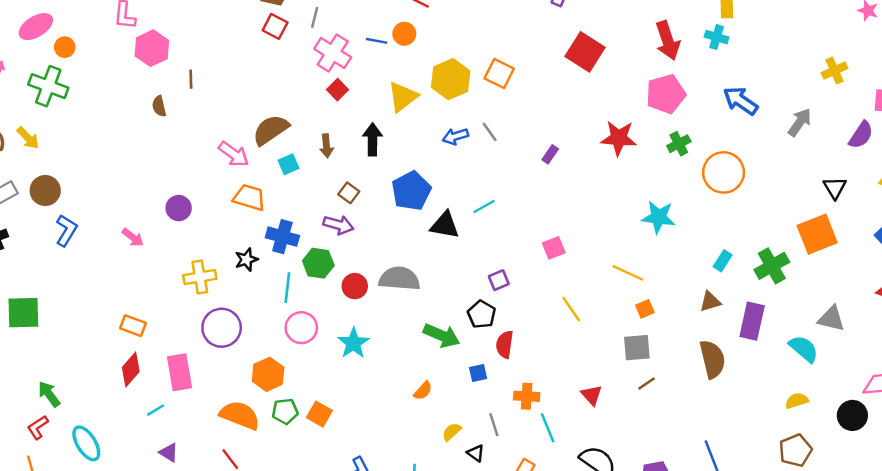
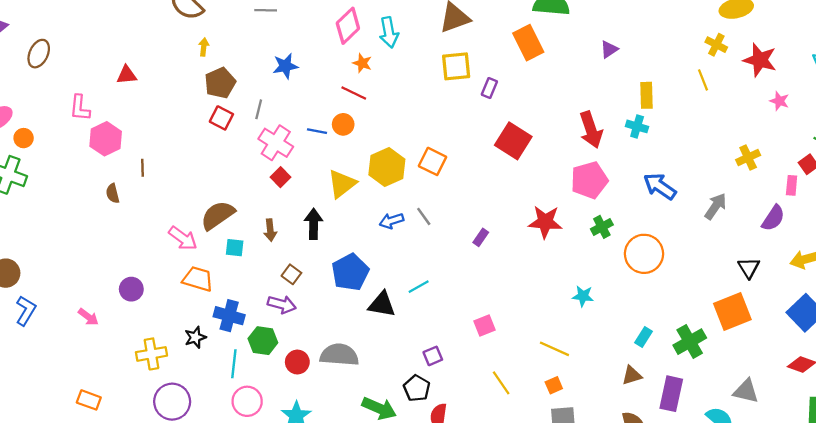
cyan square: (288, 164) -> (235, 248), turned 30
cyan star: (659, 217) -> (583, 296), size x0.7
orange square: (645, 309) -> (554, 385), moved

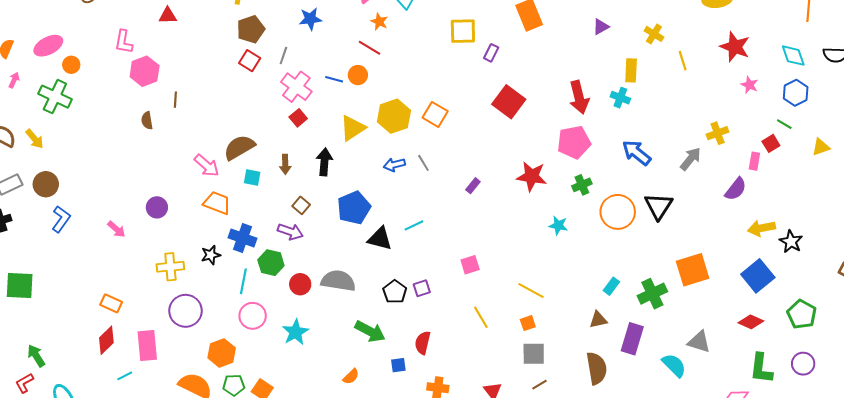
yellow cross: (716, 45) -> (654, 34), moved
gray arrow: (716, 206) -> (691, 159), moved
black triangle: (749, 268) -> (659, 206), moved, size x1.4
cyan star: (583, 296) -> (558, 225), moved
black pentagon: (417, 388) -> (395, 292), moved

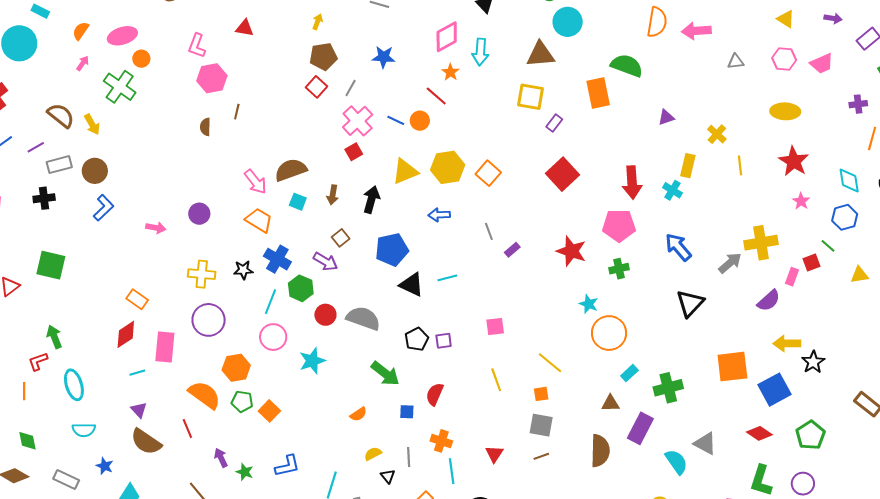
yellow cross: (718, 133) -> (761, 243), size x1.5
gray line: (423, 163) -> (489, 231), moved
orange circle: (618, 212) -> (609, 333), moved
pink arrow: (116, 229) -> (156, 228), turned -42
orange square: (693, 270) -> (732, 367), moved

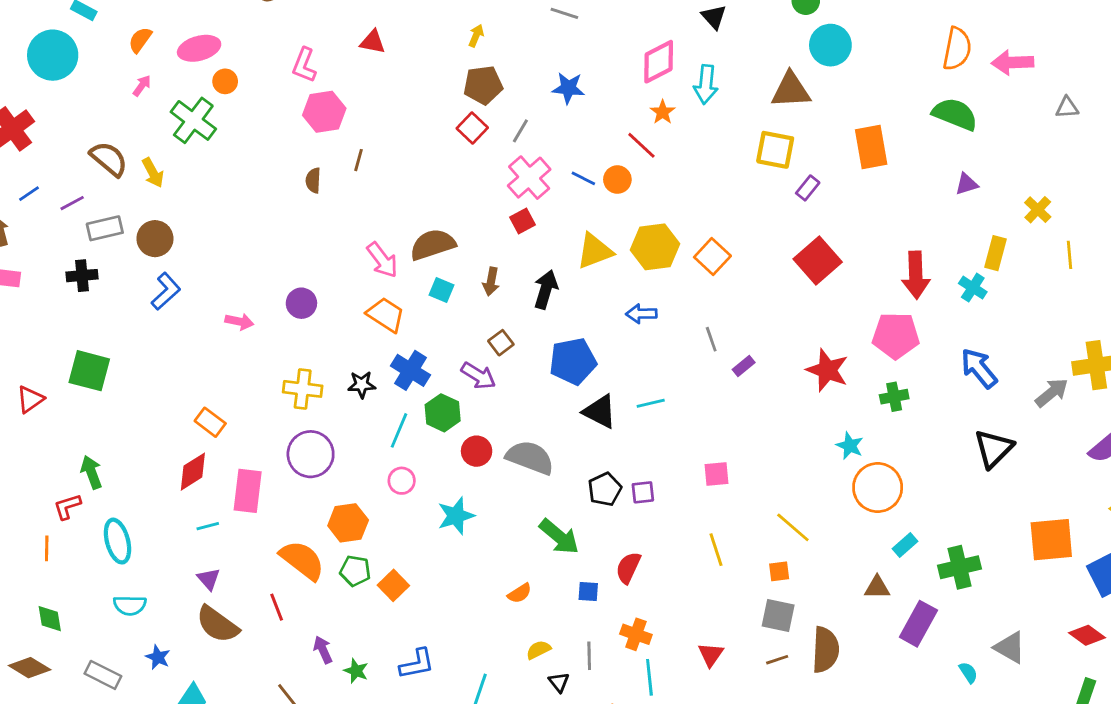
green semicircle: (627, 66) -> (955, 114), moved
pink circle: (273, 337) -> (402, 481), size x0.7
brown semicircle: (600, 451) -> (825, 650), moved
cyan semicircle: (676, 462) -> (968, 672), size x0.6

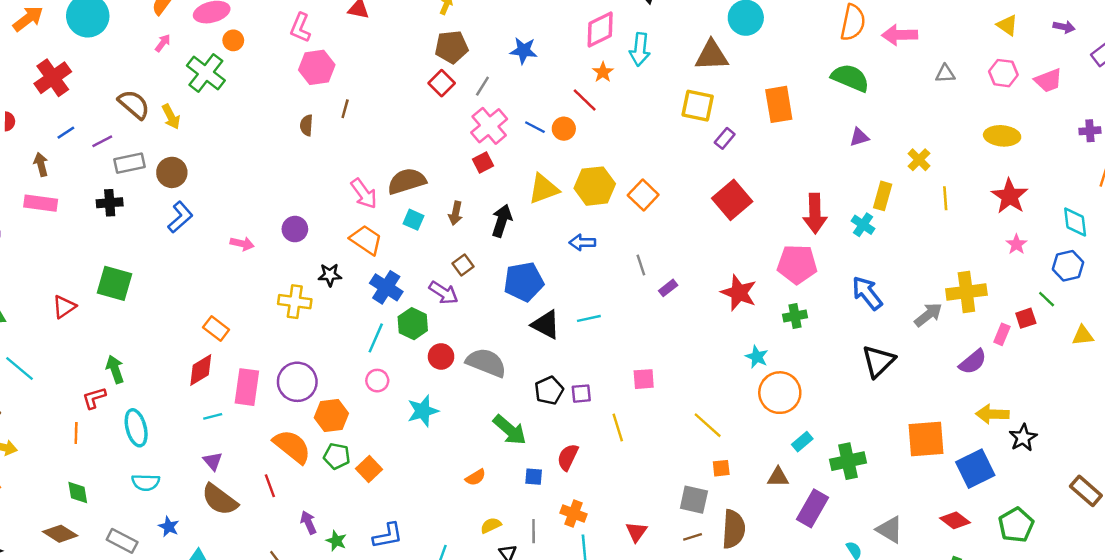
black star: (362, 385) -> (330, 275), moved
purple circle: (311, 454) -> (297, 382), moved
yellow line: (716, 550) -> (618, 428), moved
orange square: (779, 571) -> (721, 468), moved

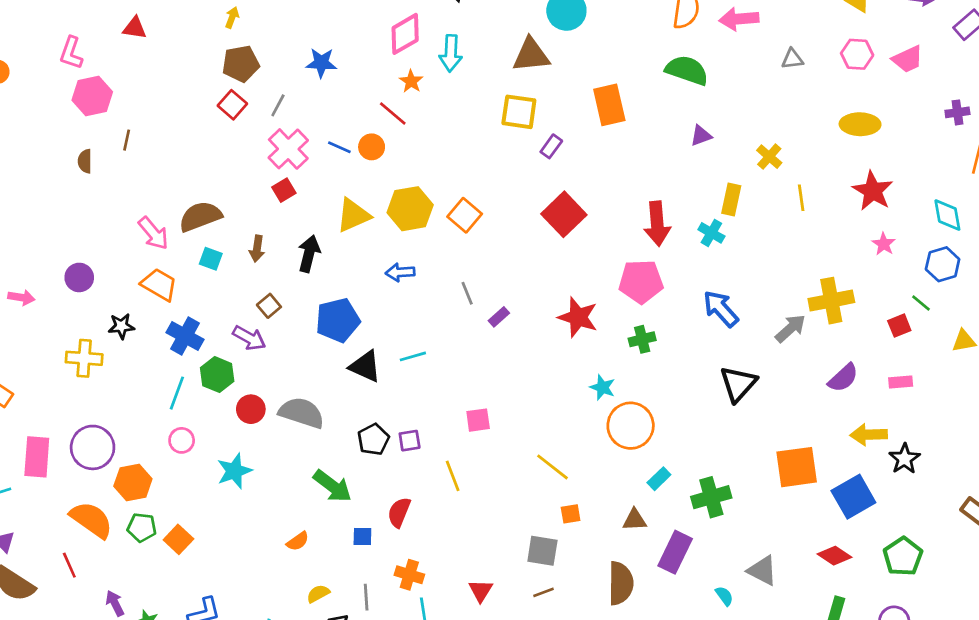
pink rectangle: (1002, 334) -> (901, 382), moved, turned 66
brown semicircle: (734, 529) -> (621, 583), moved

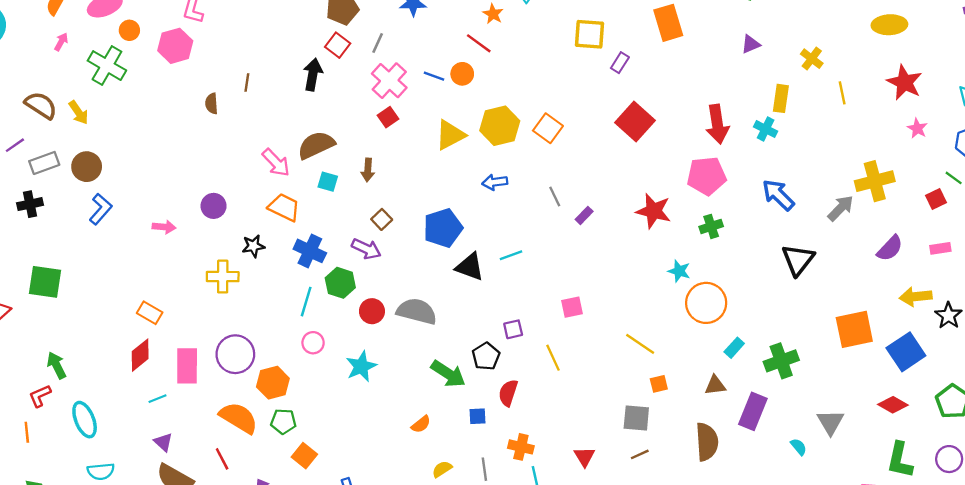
pink hexagon: (92, 96) -> (175, 46), moved
black arrow: (309, 254) -> (313, 74), moved
black pentagon: (373, 439) -> (486, 356), moved
orange square: (178, 539) -> (304, 456), moved
gray triangle: (762, 571) -> (830, 422), turned 36

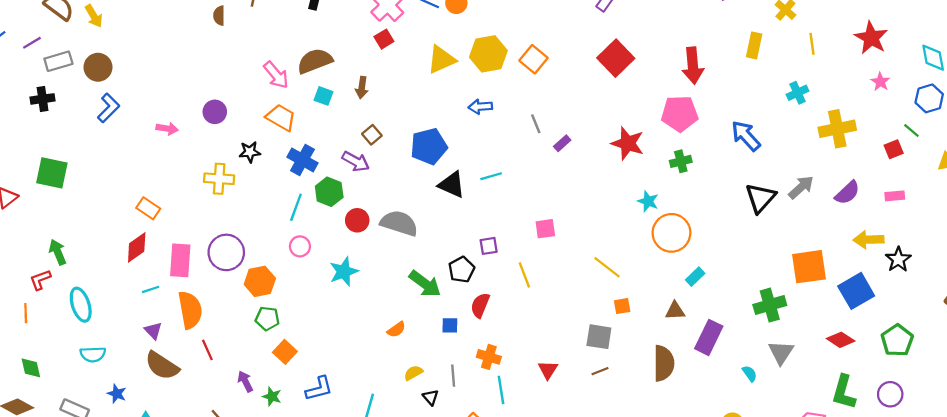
cyan cross: (766, 129) -> (798, 93), moved, turned 35
gray arrow: (841, 208) -> (801, 187), moved
green cross: (781, 361) -> (770, 305), moved
orange semicircle: (239, 418) -> (190, 310), moved, turned 45

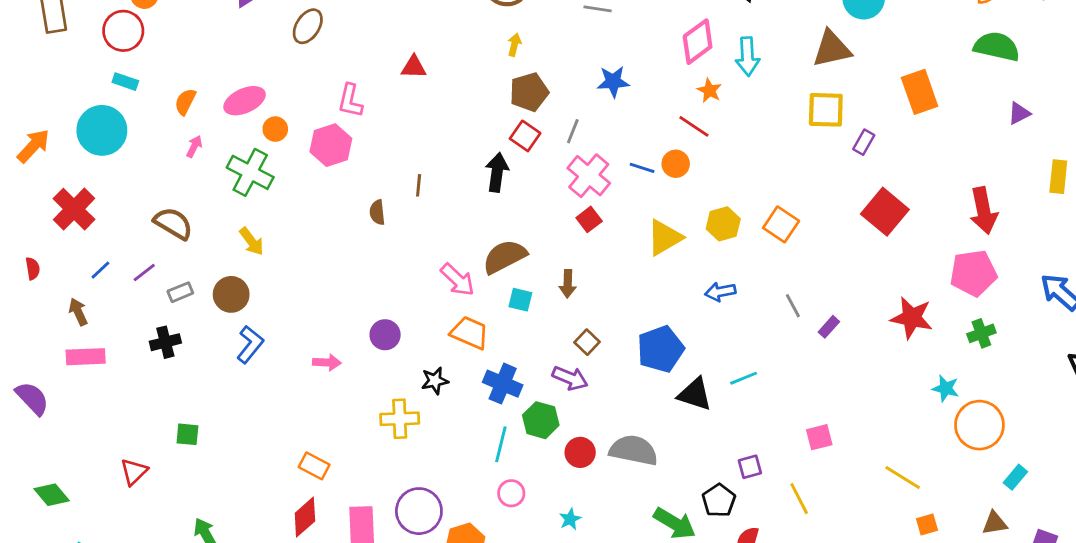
yellow arrow: (94, 16) -> (252, 241), moved
yellow hexagon: (488, 54) -> (723, 224), size x0.7
gray rectangle: (58, 61) -> (180, 292), size x0.7
green square: (52, 173) -> (187, 434), size x0.6
cyan star: (344, 272) -> (570, 519), size x0.6

